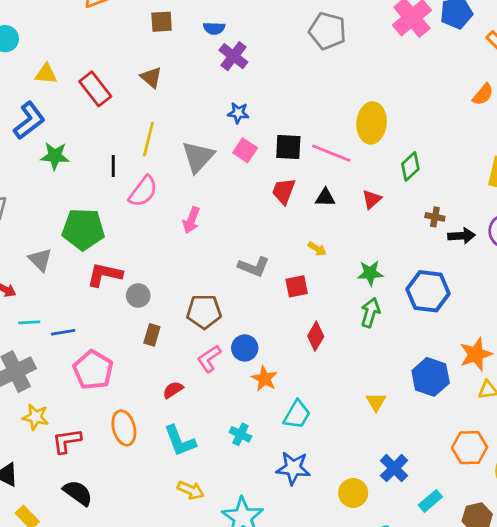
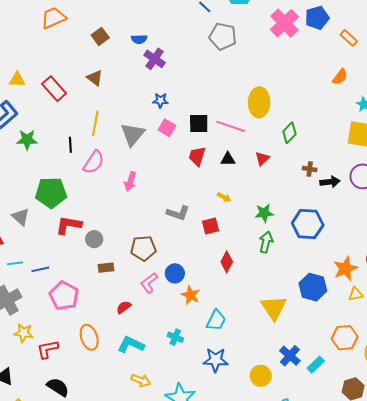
brown square: (162, 22) -> (100, 36), turned -30
brown rectangle: (152, 335) -> (106, 268), turned 70
yellow triangle: (376, 402) -> (274, 308), size x1.8
cyan L-shape: (180, 441) -> (131, 345), turned 140
cyan rectangle: (430, 501) -> (316, 365), moved

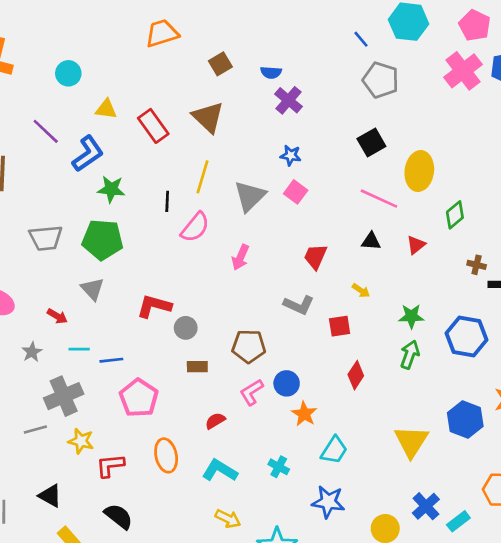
brown triangle: (95, 78) -> (208, 117), size x1.5
black square: (199, 123) -> (371, 142), moved, turned -35
red trapezoid: (197, 156) -> (315, 257), moved
green pentagon: (51, 193) -> (102, 240), moved

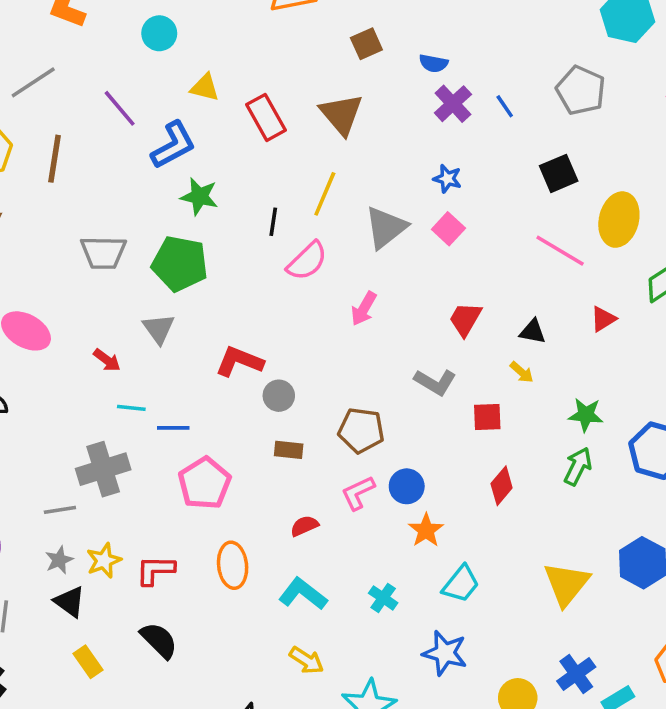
blue line: (361, 39) -> (505, 106), moved
black triangle: (371, 241) -> (533, 332), moved
gray star: (32, 352) -> (59, 560), moved
yellow star: (81, 441) -> (104, 561), moved, turned 30

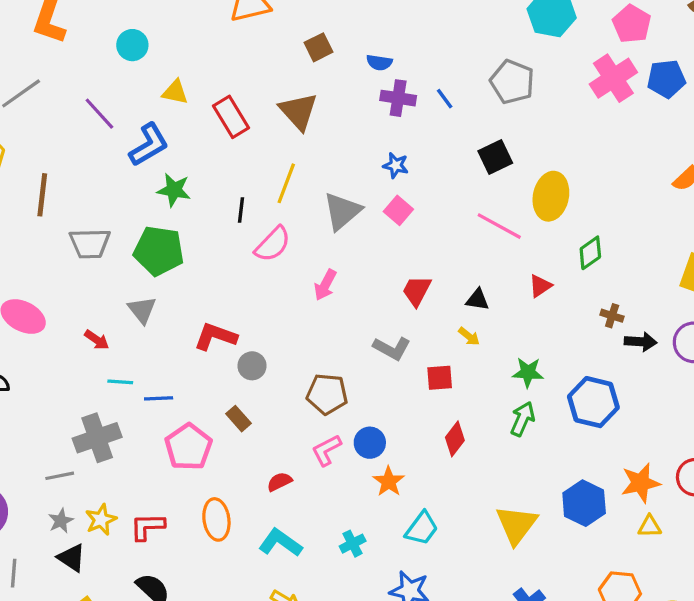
purple cross: (453, 104) -> (398, 98), turned -36
brown line: (54, 159) -> (42, 195), moved
brown rectangle: (289, 450) -> (239, 419), moved, turned 45
cyan cross: (383, 598) -> (353, 544), turned 30

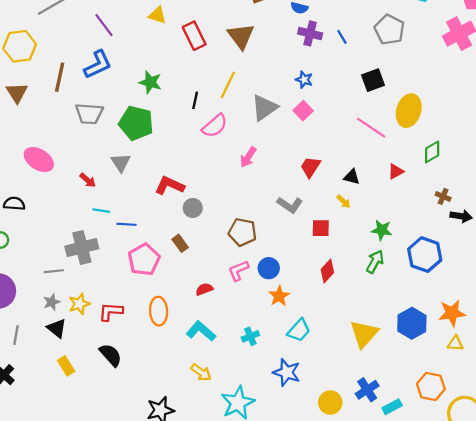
blue L-shape: (149, 145) -> (98, 65), moved

